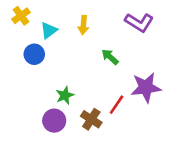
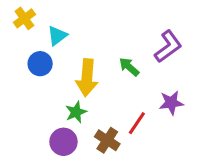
purple L-shape: (139, 22) -> (168, 47), moved, turned -68
yellow arrow: (83, 25) -> (87, 78), moved, size x1.6
purple star: (146, 87) -> (171, 103), size x0.7

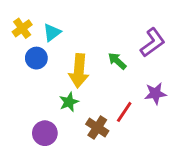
yellow cross: (24, 18) -> (22, 28), moved
purple circle: (63, 142) -> (45, 133), moved

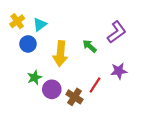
green star: (69, 102) -> (34, 77), moved
purple circle: (45, 133) -> (52, 89), moved

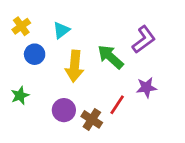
cyan triangle: (40, 24) -> (61, 30), moved
green arrow: (90, 46) -> (110, 57), size x1.5
green star: (34, 77) -> (20, 95), moved

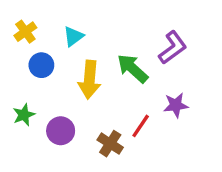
purple circle: (64, 110) -> (61, 131), moved

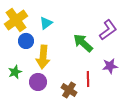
yellow cross: (25, 32) -> (16, 20), size x1.6
yellow arrow: (89, 80) -> (43, 57), moved
red line: (141, 126) -> (88, 79), turned -35

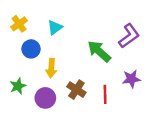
yellow cross: (16, 20) -> (19, 24), size x0.6
yellow arrow: (43, 57) -> (51, 68), size x0.7
brown cross: (69, 90) -> (76, 90), moved

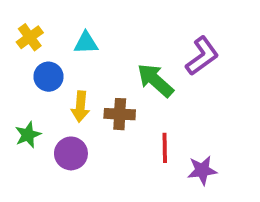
cyan triangle: (55, 27) -> (86, 43), turned 35
purple star: (131, 79) -> (202, 170), moved
brown cross: (76, 90) -> (120, 114), moved, turned -30

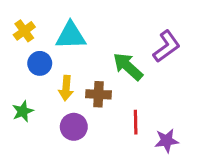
cyan triangle: (86, 43) -> (71, 36), size x1.5
purple circle: (71, 153) -> (74, 127), moved

